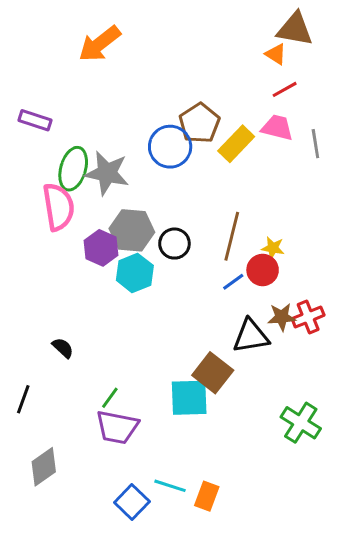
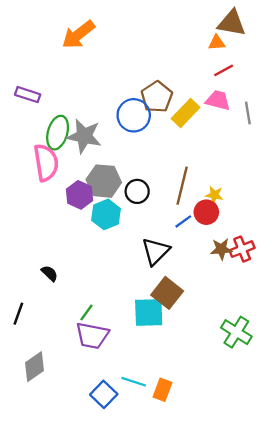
orange triangle: (276, 54) -> (217, 43), turned -36
black triangle: (251, 336) -> (156, 251), moved, turned -36

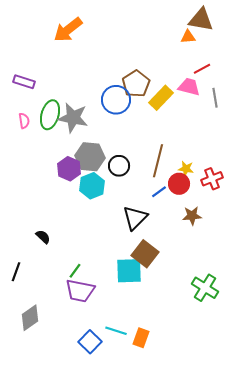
red line: (224, 70) -> (202, 69), moved
pink semicircle: (46, 163) -> (24, 121), moved, size x0.5
red cross: (242, 249) -> (212, 179), moved

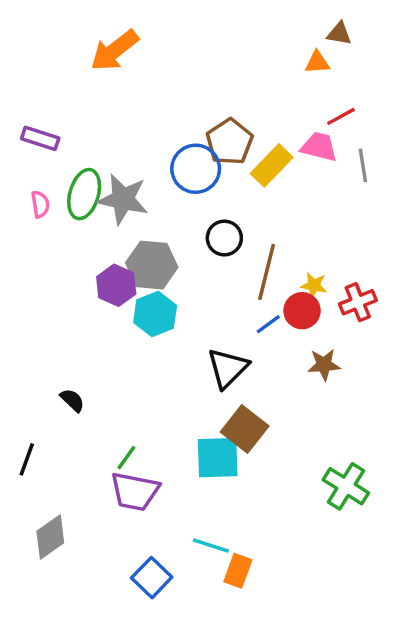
brown triangle: (201, 20) -> (339, 34), size x0.6
black circle: (119, 166) -> (224, 238), moved
cyan line: (116, 331) -> (211, 545), moved

